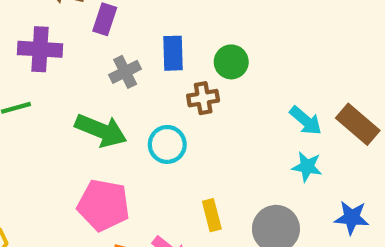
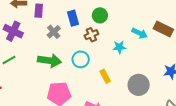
purple cross: (40, 49) -> (13, 31), turned 36
cyan star: (307, 167) -> (119, 47), moved
yellow rectangle: (212, 215) -> (105, 76), moved

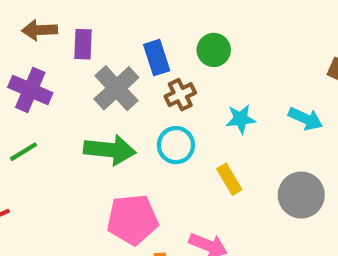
gray cross: (54, 32) -> (116, 88), size x1.5
cyan arrow: (140, 33) -> (305, 119), moved
brown cross: (91, 35) -> (180, 95), moved
cyan star: (119, 47) -> (241, 119), moved

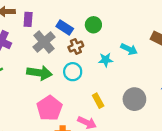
blue rectangle: (157, 58) -> (65, 27), turned -42
cyan arrow: (305, 119) -> (129, 49), moved
yellow rectangle: (229, 179) -> (98, 101), moved
pink pentagon: (132, 220) -> (49, 108), turned -30

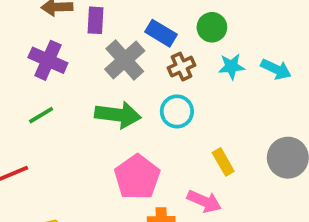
cyan star: (106, 60) -> (231, 66), moved

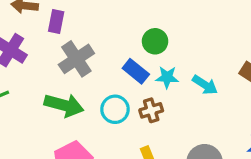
blue rectangle: (161, 33) -> (136, 71), moved
brown cross: (181, 67) -> (151, 110), moved

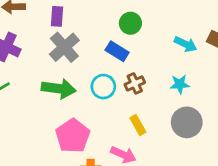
purple rectangle: (56, 21) -> (57, 16), moved
cyan star: (167, 77) -> (180, 84), moved
cyan arrow: (205, 85) -> (186, 44), moved

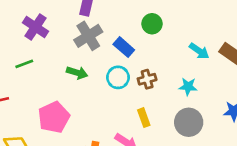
blue rectangle: (117, 51) -> (124, 47), moved
green arrow: (59, 89) -> (77, 73), size x0.7
pink pentagon: (73, 136) -> (54, 117), moved

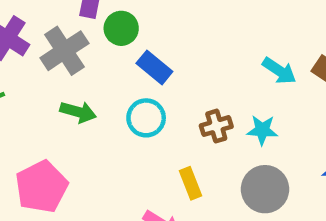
green circle: (152, 24) -> (121, 28), moved
gray cross: (88, 36) -> (64, 51), moved
brown cross: (147, 79) -> (216, 126), moved

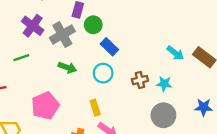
yellow rectangle: (190, 183) -> (95, 108), moved

